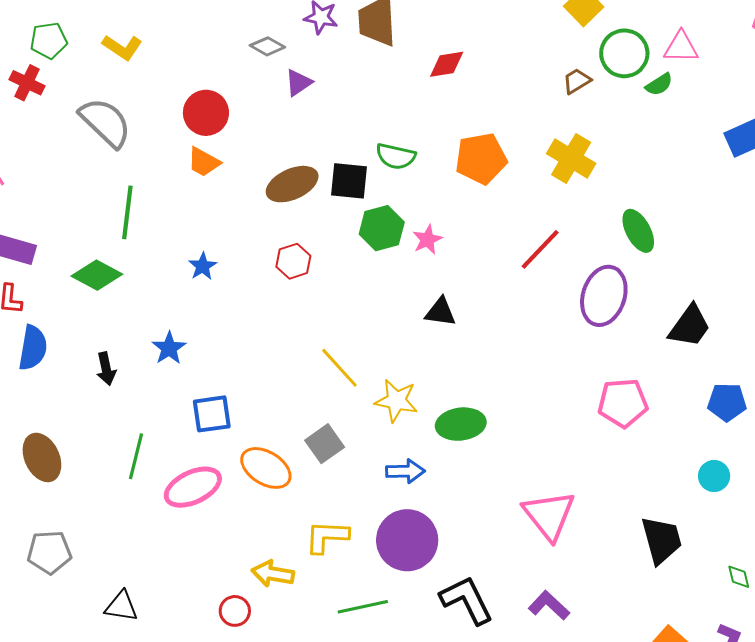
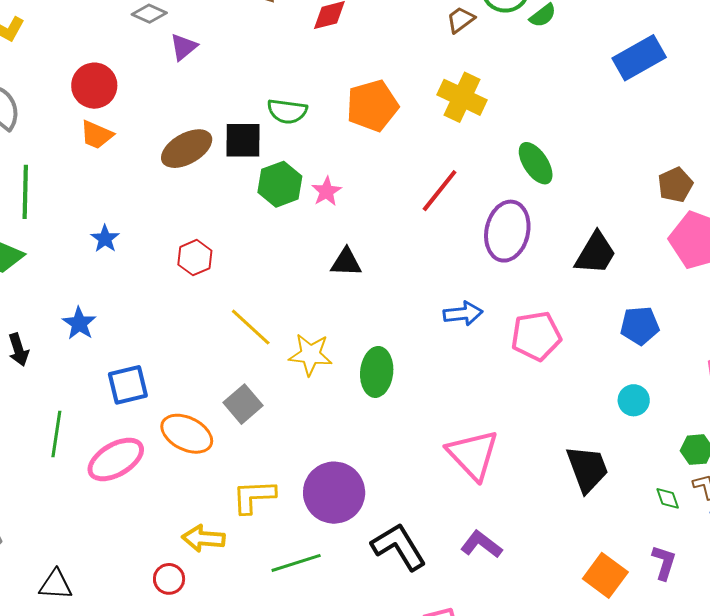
red hexagon: (293, 261) -> (195, 258), moved
green ellipse: (461, 424) -> (377, 372), turned -72
blue arrow: (405, 471) -> (463, 314), moved

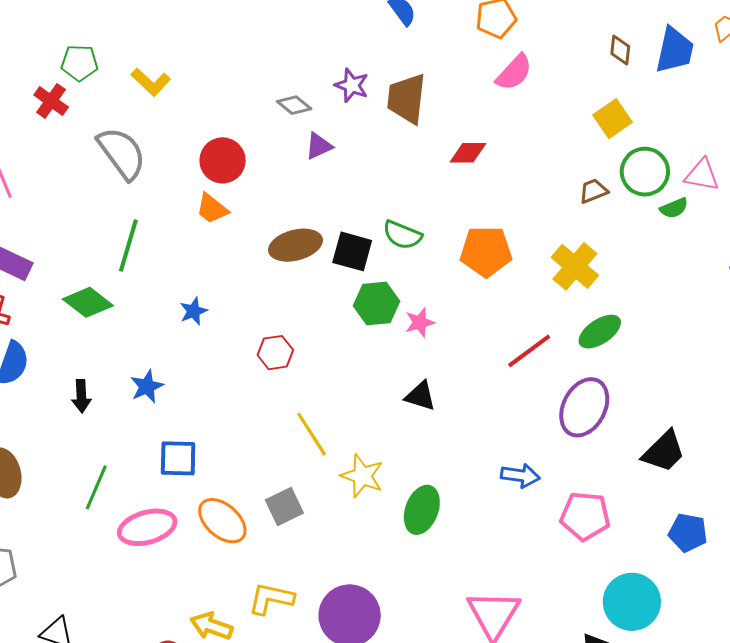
green ellipse: (536, 163) -> (600, 332), moved, turned 75
cyan circle: (634, 400) -> (632, 602), moved, size x1.8

